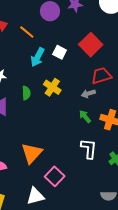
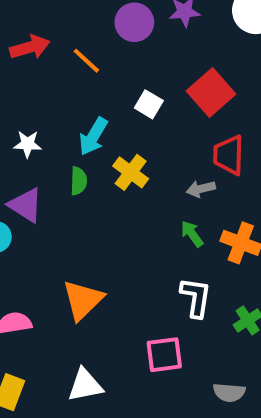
cyan arrow: (38, 57) -> (93, 136), moved
red trapezoid: (101, 76) -> (229, 155), turned -75
pink square: (55, 176) -> (164, 355), moved, turned 36

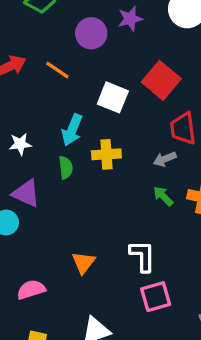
white square: (149, 104) -> (113, 97), size x1.4
yellow cross: (131, 172) -> (106, 154), turned -32
white L-shape: (196, 297) -> (142, 256), moved
orange triangle: (83, 300) -> (84, 263), size x0.7

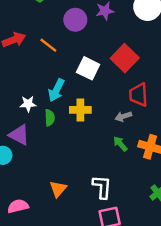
white star: (20, 144) -> (28, 104), moved

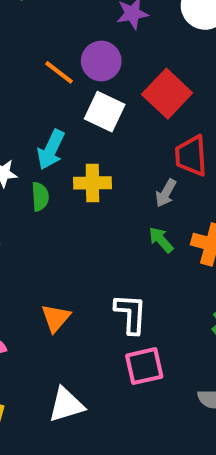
purple circle: (75, 20) -> (101, 61), moved
orange line: (48, 45) -> (59, 72), moved
gray arrow: (123, 116) -> (166, 193), turned -42

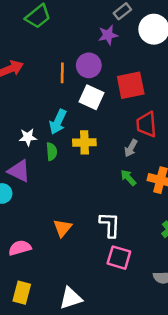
orange line: (59, 72) -> (62, 73), turned 54
red square: (167, 94) -> (131, 85), turned 36
pink square: (144, 366) -> (119, 258), turned 30
white triangle: (66, 405) -> (71, 298), moved

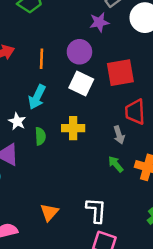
orange line: (62, 73) -> (41, 59), moved
cyan arrow: (58, 122) -> (37, 97), moved
white star: (28, 137) -> (17, 121), turned 30
gray arrow: (131, 148) -> (119, 135), turned -48

